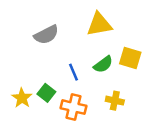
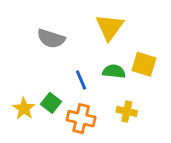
yellow triangle: (99, 24) -> (110, 27), turned -44
gray semicircle: (46, 35) -> (51, 39), turned 45
green semicircle: (103, 64) -> (114, 71), turned -138

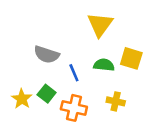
gray semicircle: (51, 39) -> (47, 55), moved

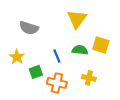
gray semicircle: (47, 55) -> (29, 28), moved
green square: (47, 94) -> (36, 72), turned 32
yellow star: (22, 99) -> (17, 57), moved

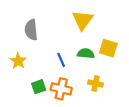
gray semicircle: (29, 28) -> (31, 30), turned 66
green square: (36, 72) -> (39, 87), moved

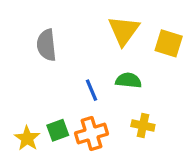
yellow square: (108, 48) -> (169, 43), moved
yellow star: (18, 61) -> (27, 138), moved
orange cross: (61, 89) -> (91, 133), turned -30

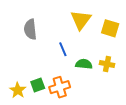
green semicircle: (128, 80) -> (84, 64), moved
blue line: (91, 90) -> (63, 49), moved
yellow cross: (143, 125) -> (107, 64), moved

